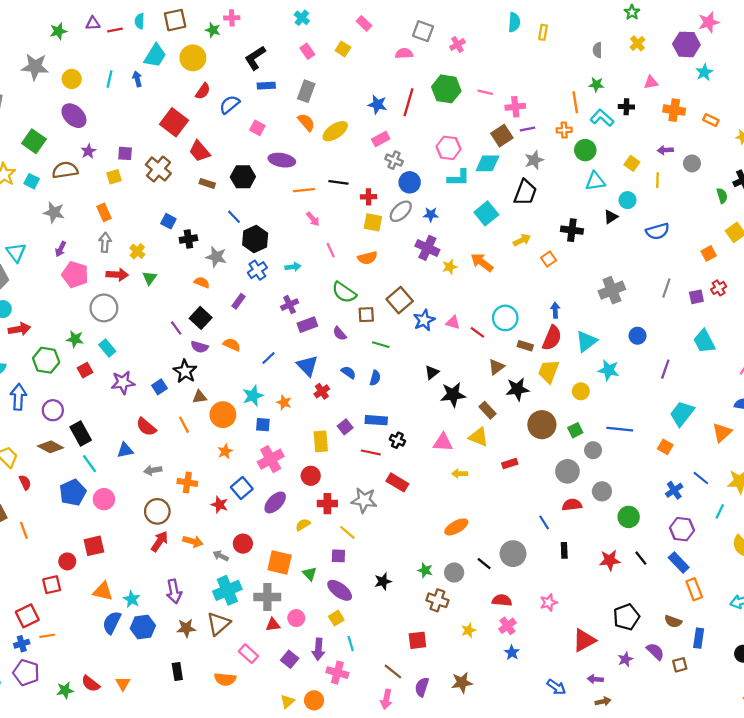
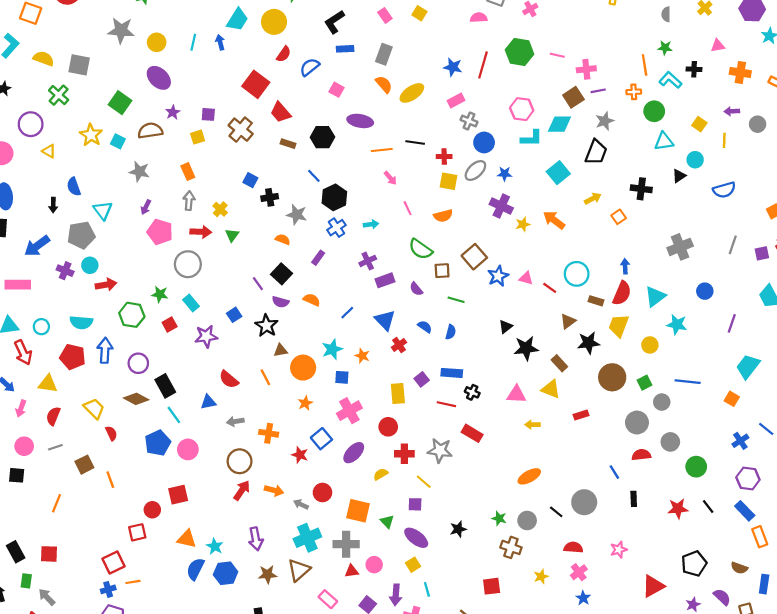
blue square: (160, 387) -> (234, 315), moved

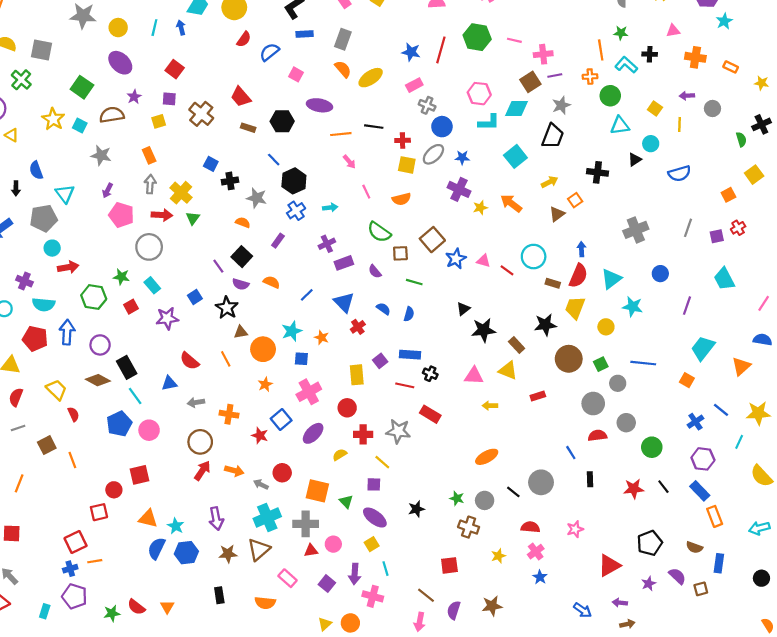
red square: (256, 84) -> (175, 69), moved, size x0.7
yellow cross: (220, 209) -> (181, 193), size x1.5
purple cross: (65, 271) -> (24, 281), moved
brown triangle: (568, 321) -> (557, 214), moved

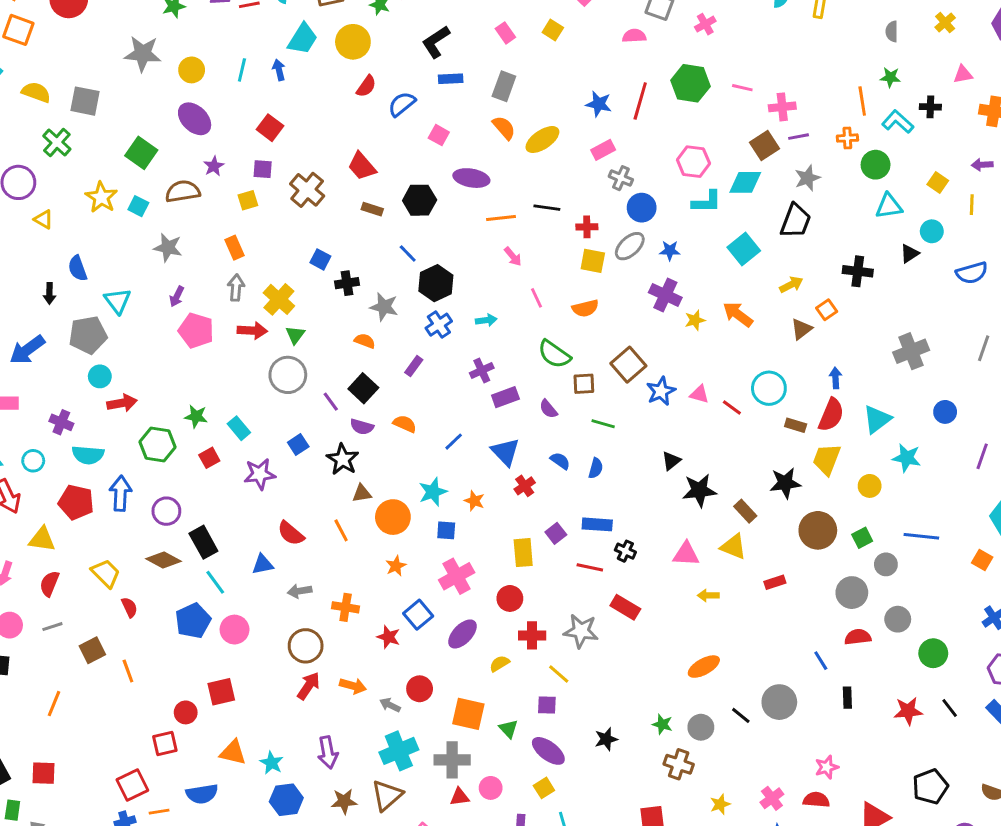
gray circle: (149, 247) -> (288, 375), moved
red semicircle: (530, 527) -> (816, 800), moved
blue semicircle: (157, 548) -> (202, 794), moved, turned -125

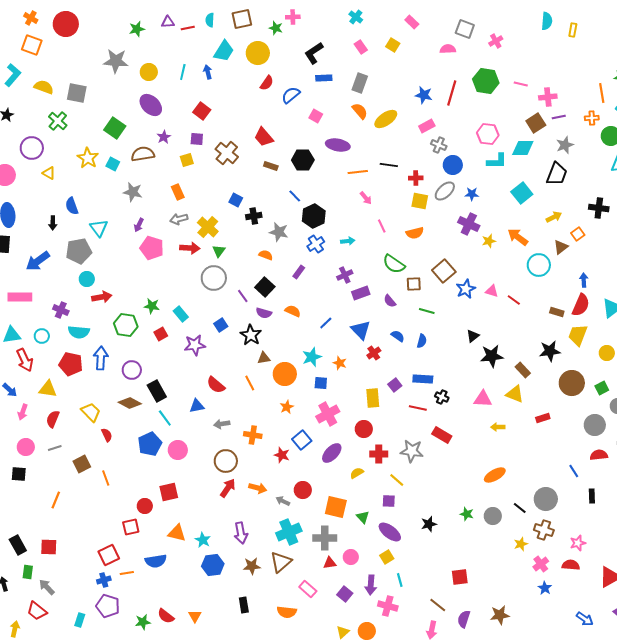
gray arrow: (236, 288) -> (179, 219), turned -108
cyan circle: (769, 388) -> (539, 265), moved
brown cross: (679, 764) -> (544, 530), moved
yellow star: (720, 804) -> (521, 544), moved

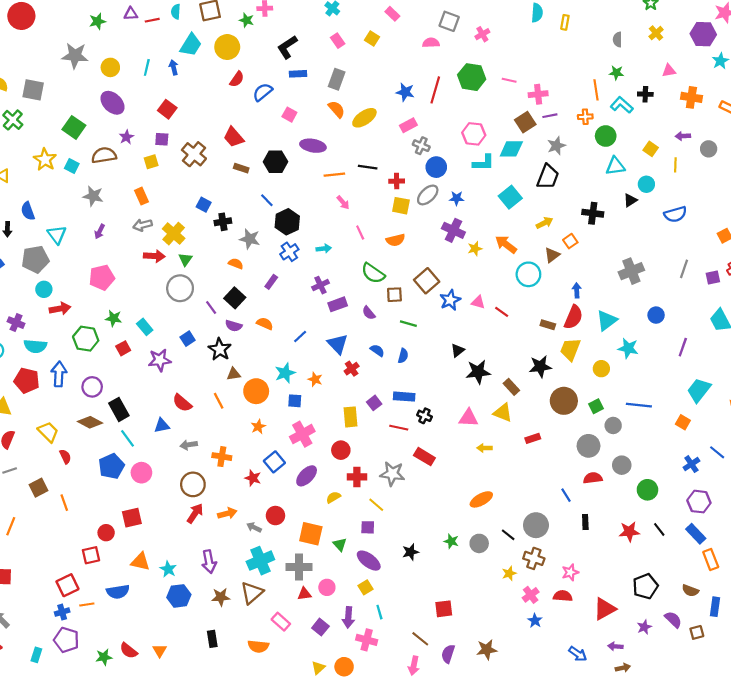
pink pentagon: (152, 248) -> (102, 278), moved, turned -30
orange arrow: (258, 488) -> (227, 513), turned -30

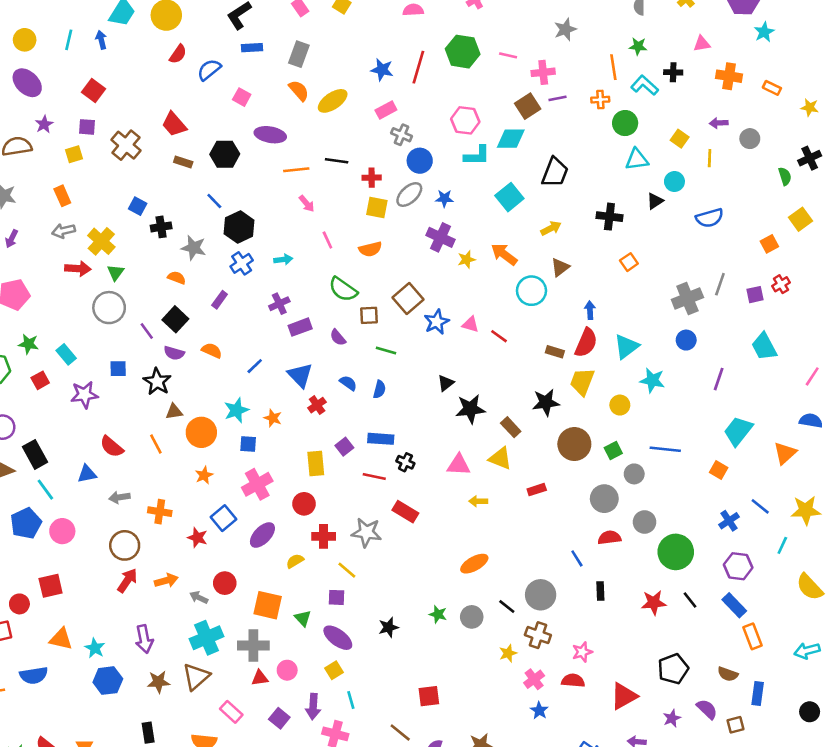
gray star: (556, 146) -> (565, 29), moved
orange square: (570, 241) -> (629, 262), moved
gray cross: (631, 271) -> (687, 298), moved
blue square: (188, 339) -> (118, 369), turned 32
green circle: (647, 490) -> (676, 552), size x1.4

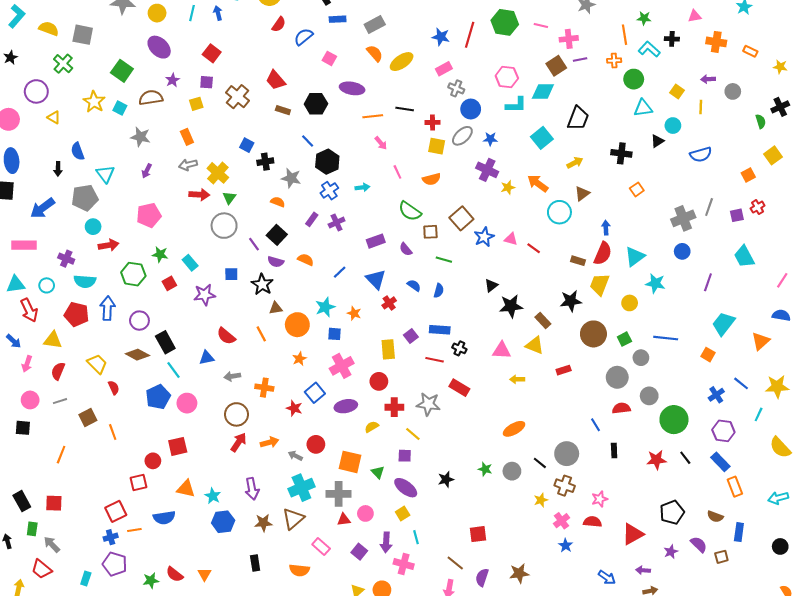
gray rectangle: (299, 54) -> (375, 24), turned 42
purple cross: (279, 304) -> (337, 223), moved
purple ellipse: (262, 535) -> (346, 406), turned 35

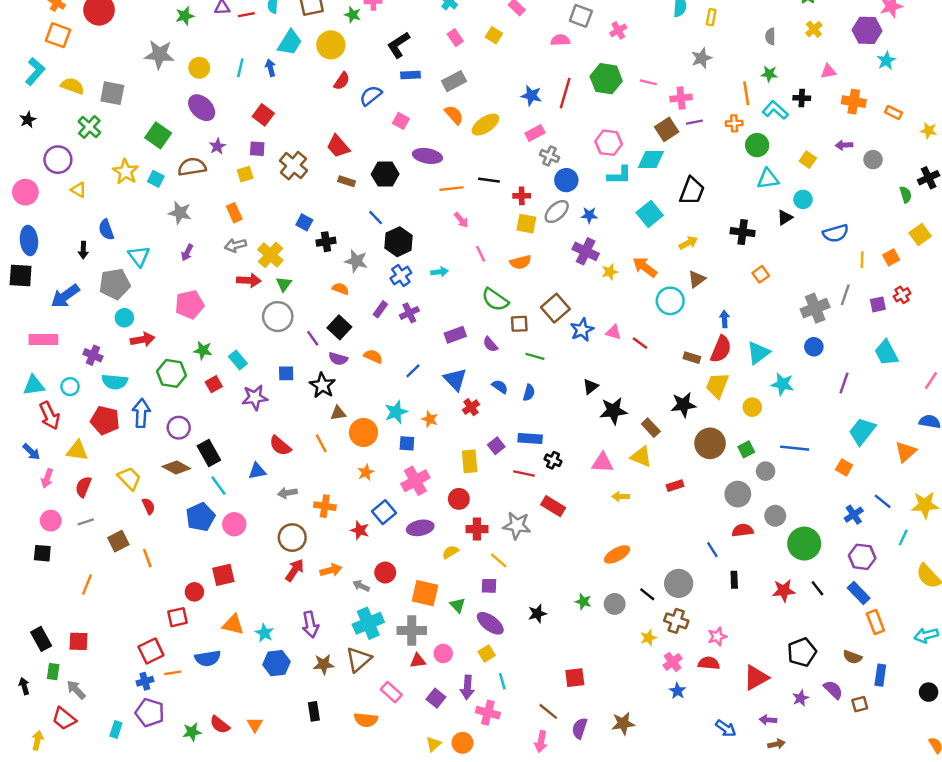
yellow line: (701, 107) -> (862, 260), moved

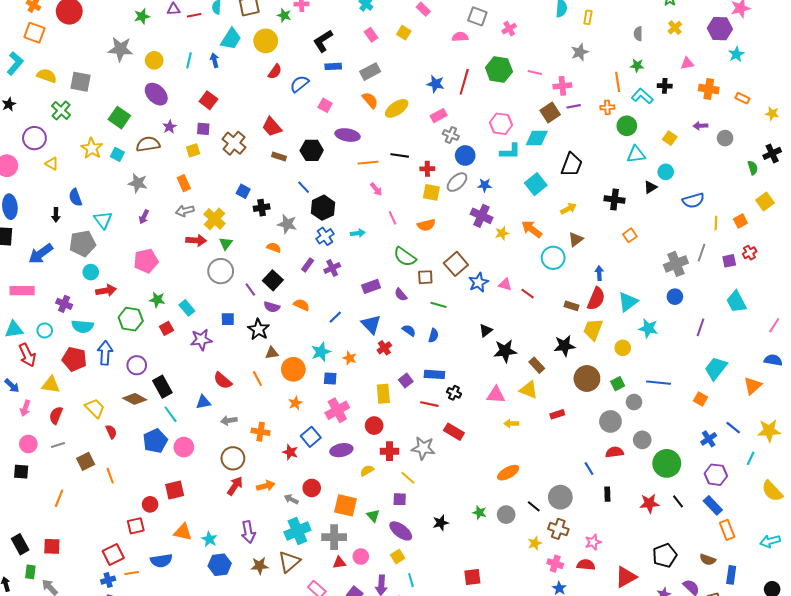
pink cross: (673, 662) -> (555, 564), turned -35

